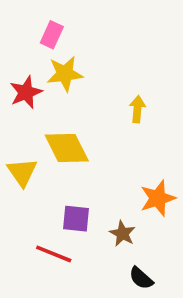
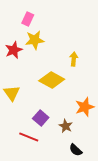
yellow diamond: (67, 148) -> (52, 80), moved, turned -35
purple square: (76, 219) -> (41, 118), turned 35

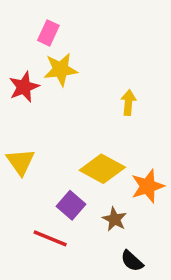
yellow diamond: (52, 80) -> (102, 169), moved

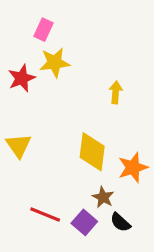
yellow diamond: (102, 169) -> (92, 152), turned 69
purple square: (71, 205) -> (84, 222), moved
black semicircle: (132, 261) -> (120, 222), moved

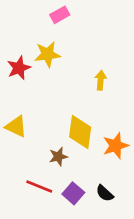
pink rectangle: (44, 30) -> (60, 15), moved, turned 36
yellow triangle: (18, 146) -> (16, 127), turned -30
brown star: (103, 197) -> (58, 157), moved, turned 30

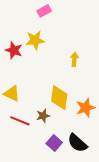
red star: (19, 68) -> (14, 50), turned -30
red line: (39, 186) -> (20, 121), moved
black semicircle: (105, 193) -> (77, 143), size x1.5

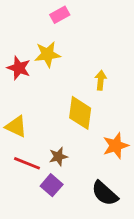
yellow diamond: (59, 98) -> (80, 113), moved
purple square: (54, 143) -> (52, 185), moved

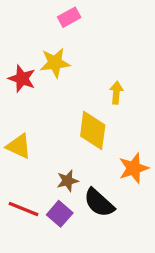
red line: (27, 163) -> (24, 209), moved
black semicircle: (105, 193) -> (99, 203), moved

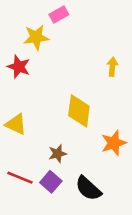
yellow star: (55, 63) -> (36, 37), moved
yellow arrow: (116, 93) -> (112, 67), moved
black semicircle: (99, 203) -> (88, 188), moved

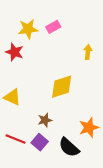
pink rectangle: (59, 15) -> (53, 27), moved
yellow diamond: (79, 111) -> (62, 87), turned 65
orange star: (114, 143) -> (89, 127), moved

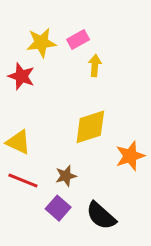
yellow arrow: (88, 52) -> (95, 66), moved
orange star: (89, 127) -> (130, 156), moved
red line: (16, 139) -> (23, 180), moved

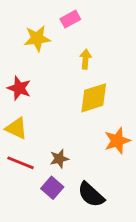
pink rectangle: (78, 40) -> (70, 19), moved
red star: (21, 76) -> (19, 88), moved
yellow diamond: (90, 127) -> (94, 98), moved

